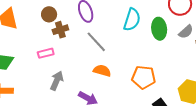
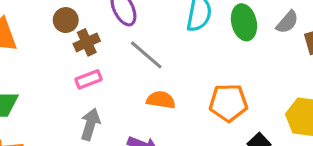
pink rectangle: (46, 53) -> (89, 79), moved

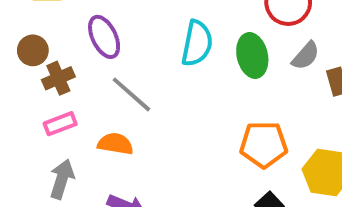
orange semicircle: (161, 100) -> (115, 144), moved
orange pentagon: (228, 103) -> (264, 145), moved

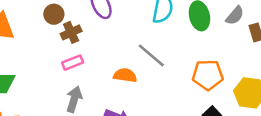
gray line: (131, 94) -> (151, 55), moved
orange semicircle: (115, 144) -> (125, 75), moved

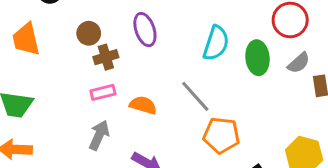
orange semicircle: (125, 75) -> (143, 105), moved
orange pentagon: (208, 75) -> (221, 135), moved

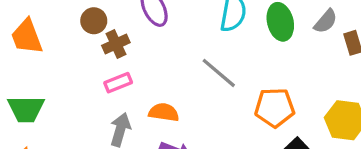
orange semicircle: (143, 105) -> (164, 112), moved
orange pentagon: (221, 135) -> (275, 108), moved

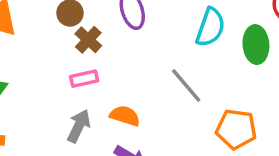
brown cross: (116, 44) -> (88, 40), turned -32

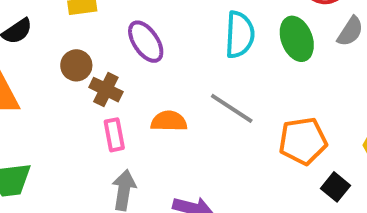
pink rectangle: (84, 79) -> (114, 135), turned -72
orange semicircle: (125, 116) -> (169, 121), moved

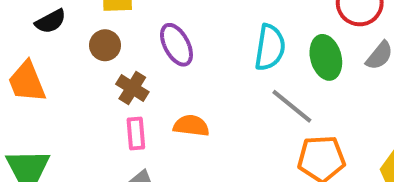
brown circle: (76, 65) -> (105, 45), moved
gray line: (232, 108) -> (292, 106), moved

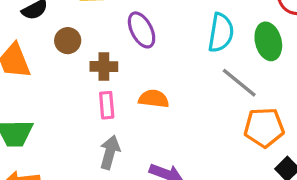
brown circle: (105, 45) -> (68, 41), moved
brown cross: (132, 88) -> (104, 66), turned -32

